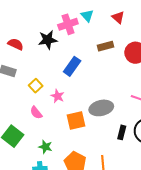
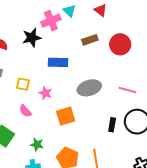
blue rectangle: (72, 66) -> (58, 62), turned 60
yellow square: (36, 86) -> (23, 84), turned -32
gray ellipse: (101, 108) -> (89, 88), moved

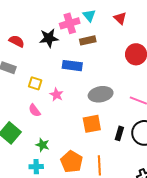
brown rectangle: (90, 40) -> (88, 40), moved
orange square: (66, 116) -> (92, 124), moved

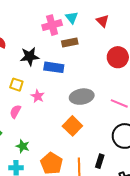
black star: (49, 38) -> (30, 56), moved
pink semicircle: (35, 110) -> (15, 112), turned 64
orange square: (92, 124) -> (72, 126), turned -36
black rectangle: (119, 133) -> (100, 161), moved

